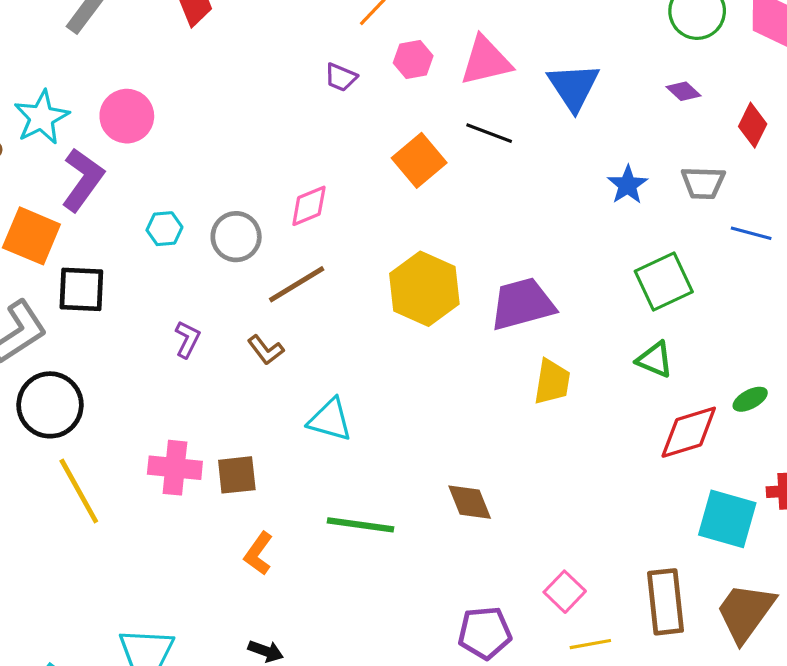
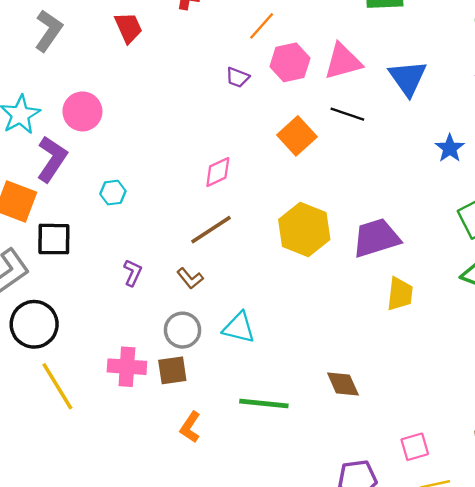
pink hexagon: (413, 59) -> (290, 62), size x1.4
gray circle: (236, 237) -> (182, 330), moved
pink square: (565, 592) -> (415, 447), turned 32

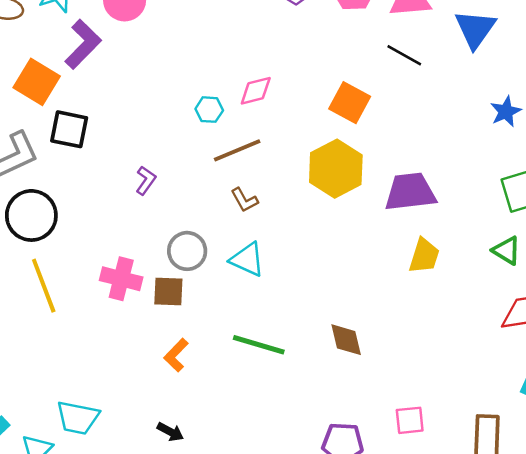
orange square: (297, 136) -> (350, 103), moved, turned -30
cyan hexagon: (113, 193) -> (209, 110), moved
brown L-shape: (190, 278) -> (244, 200), moved

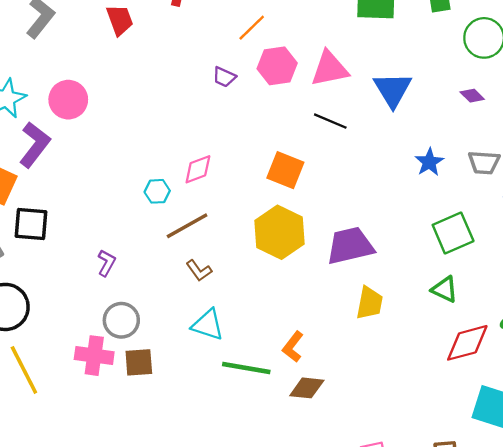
gray circle: (187, 251) -> (121, 320), moved
brown diamond: (346, 340) -> (307, 388), turned -64
green line: (259, 345) -> (246, 368), moved
orange L-shape: (176, 355) -> (293, 347), moved

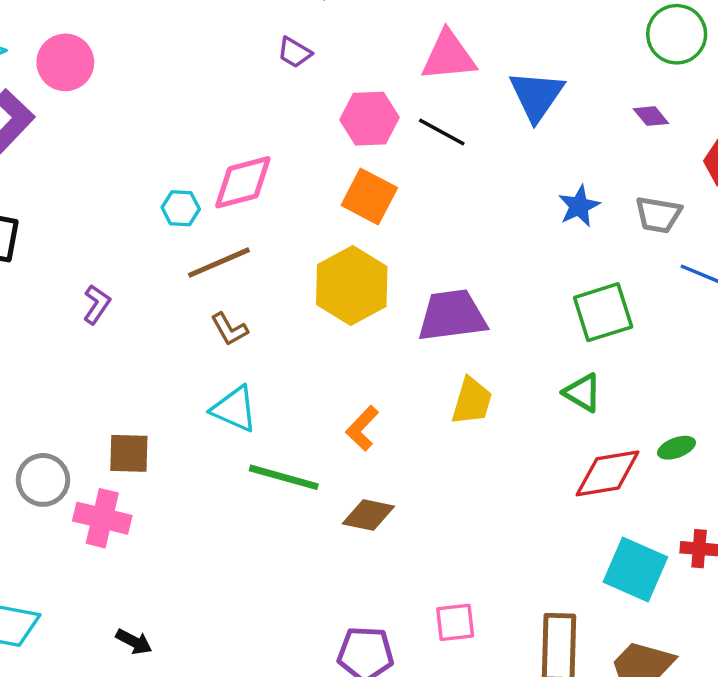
pink hexagon: (277, 66) -> (369, 119), moved
pink diamond: (198, 169) -> (243, 182), size x1.4
gray circle: (121, 320) -> (43, 480), moved
orange L-shape: (293, 347) -> (362, 428), moved
pink cross: (94, 356) -> (102, 518), moved

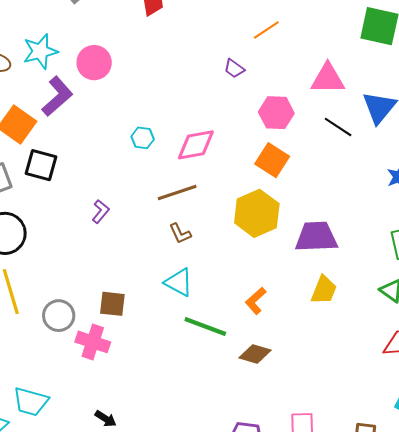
black line: (442, 132) -> (338, 127), moved
cyan hexagon: (181, 208) -> (143, 138), moved

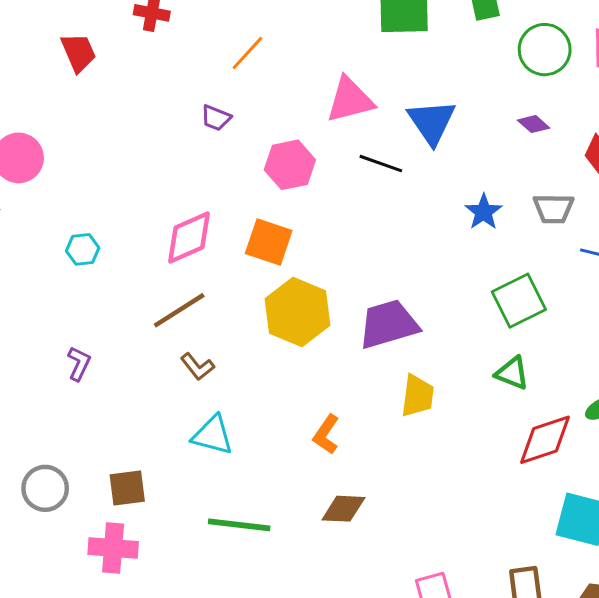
cyan hexagon: (143, 138) -> (83, 249), moved
orange square: (272, 160) -> (269, 242), moved
gray circle: (59, 316) -> (45, 488), moved
green line: (205, 327) -> (239, 525), moved

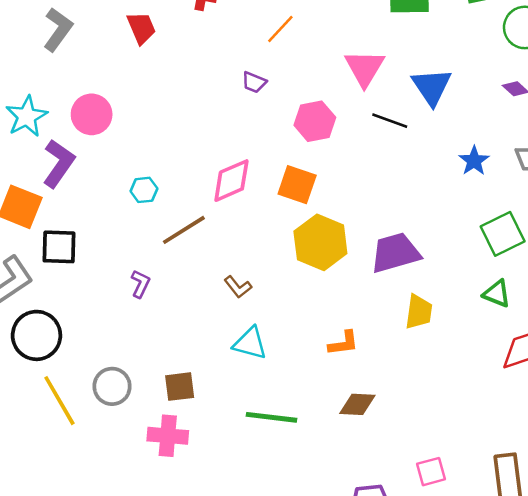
pink triangle: (350, 100) -> (364, 68), turned -45
brown line: (179, 310) -> (184, 230), moved
orange L-shape: (326, 434) -> (343, 343), turned -132

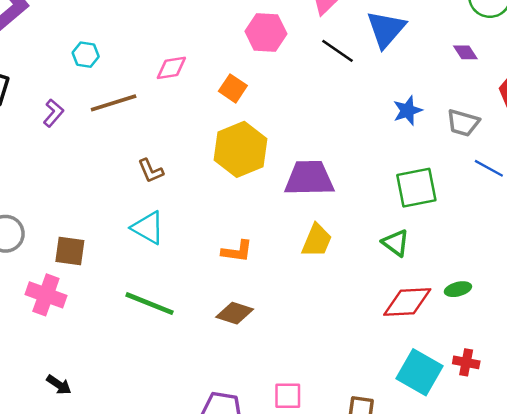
pink diamond: (231, 181) -> (171, 68), size x0.7
orange square: (297, 185) -> (233, 88), size x0.7
purple L-shape: (140, 284) -> (53, 113), moved

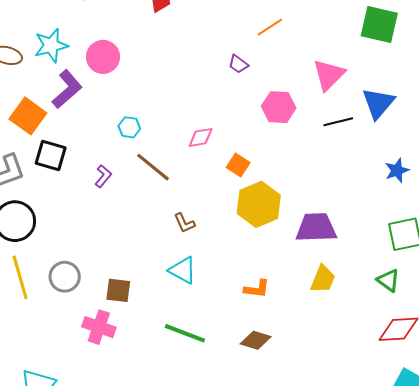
black line: (337, 51) -> (338, 122), turned -48
orange square: (233, 88) -> (238, 165), moved
brown line: (114, 103) -> (153, 167), turned 57

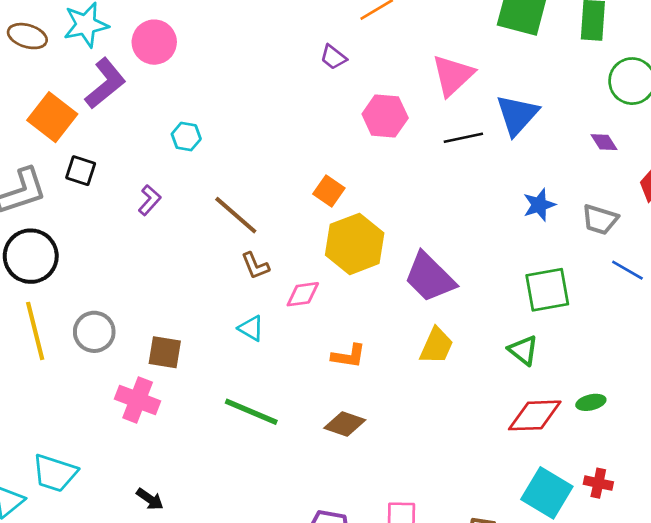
pink diamond: (201, 137) -> (303, 294), moved
black square: (51, 156) -> (81, 171), size x0.7
brown line: (153, 167) -> (236, 215), moved
purple trapezoid: (316, 228) -> (430, 277), turned -135
cyan triangle: (183, 270) -> (251, 328), size x0.7

